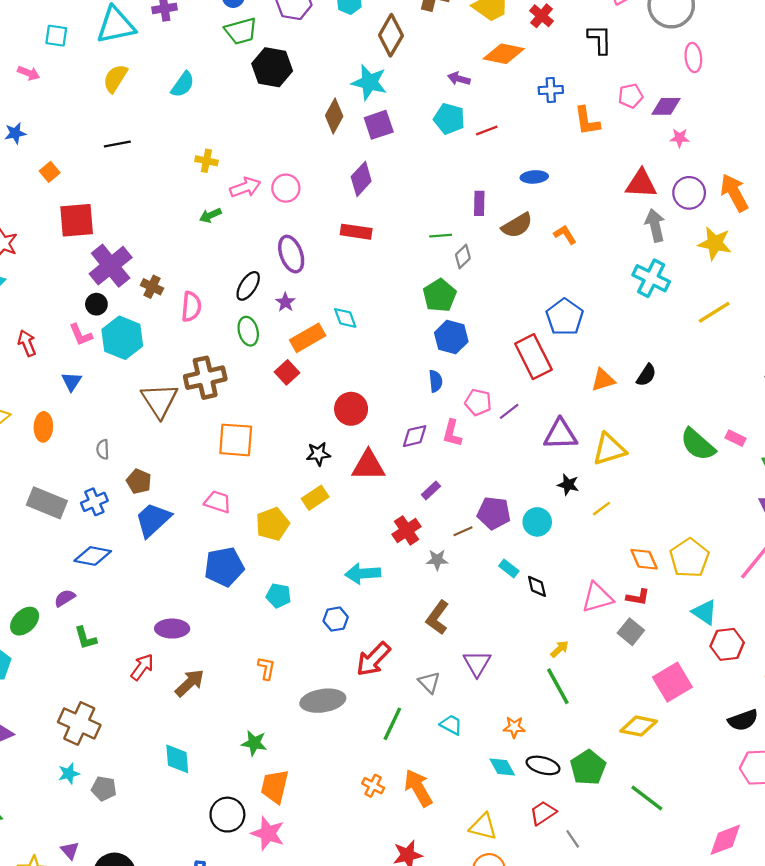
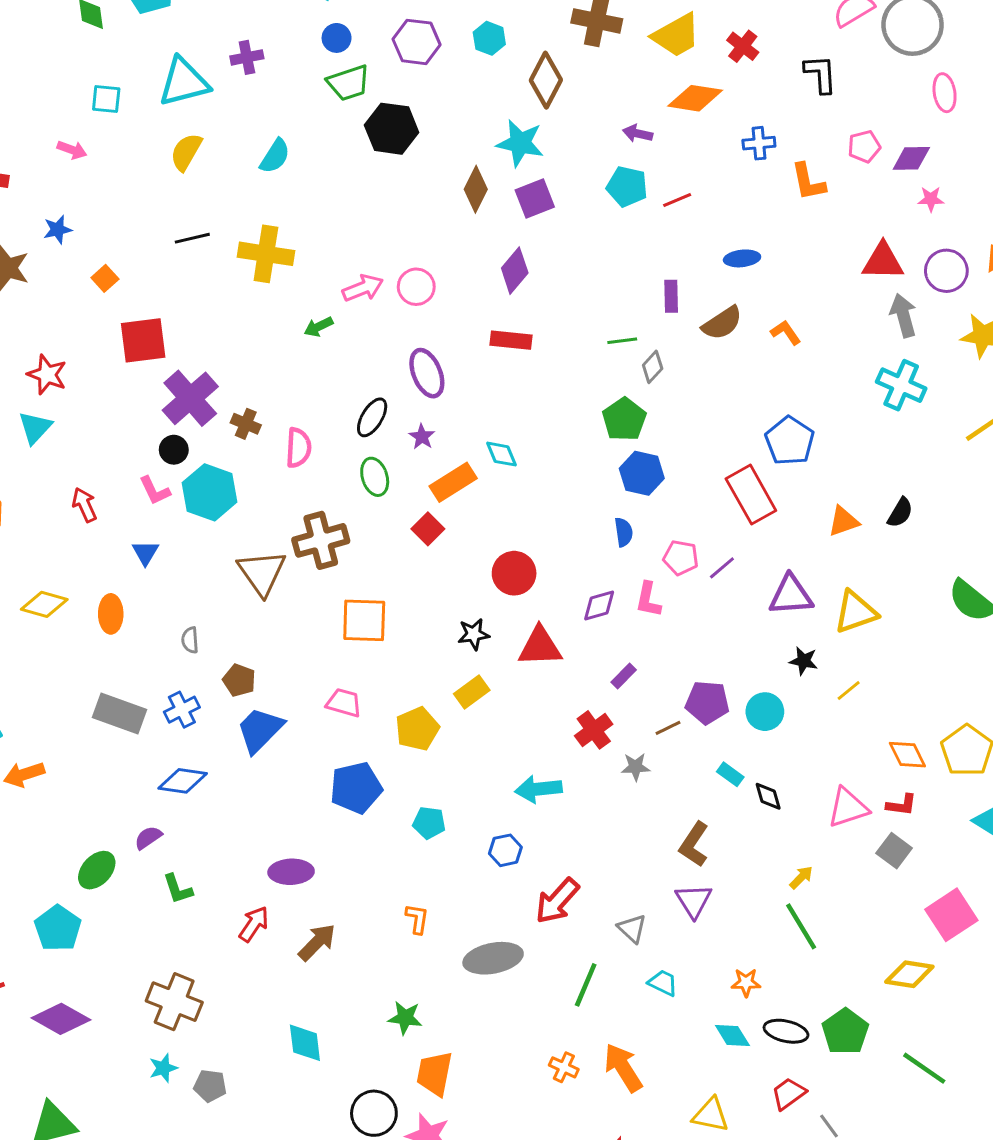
yellow cross: (206, 161) -> (266, 254), moved, size x1.8
brown L-shape: (437, 617) -> (694, 844), moved

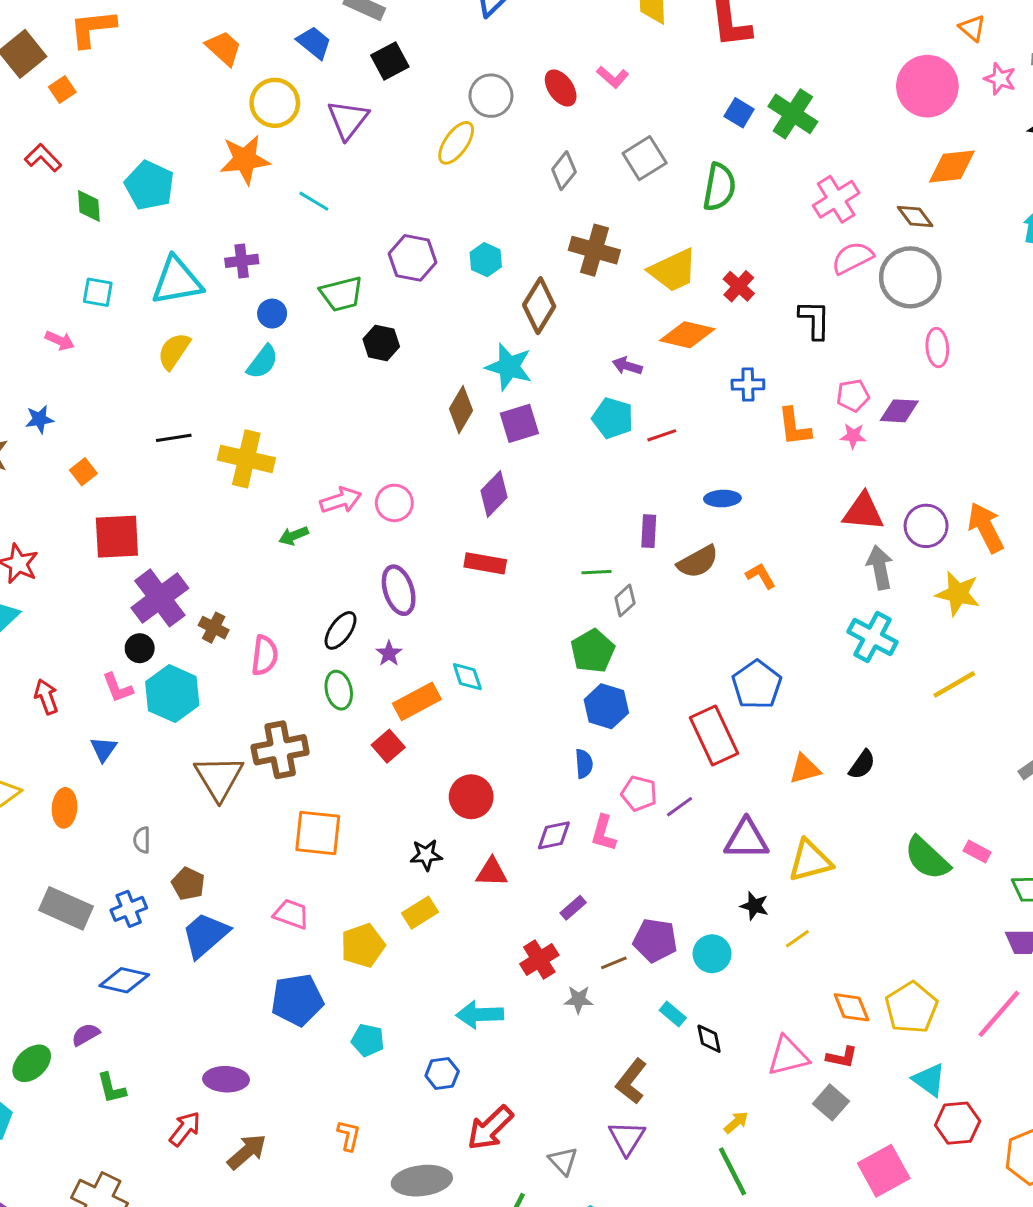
blue circle: (337, 38) -> (272, 314), moved
black hexagon: (392, 129) -> (381, 343), size x0.7
pink star: (931, 199) -> (853, 436), moved
red triangle: (540, 647) -> (492, 872), size x0.7

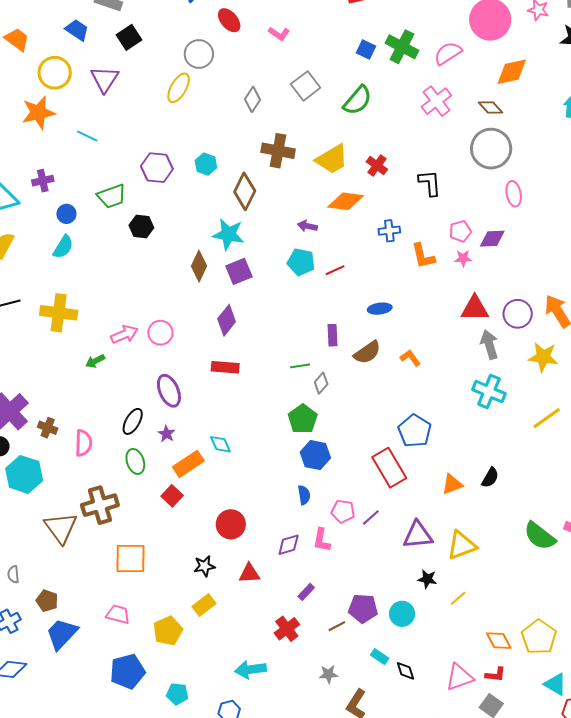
red ellipse: (561, 88) -> (229, 20), moved
green semicircle: (719, 187) -> (357, 100), turned 36
pink semicircle: (852, 258) -> (448, 53), moved
gray star: (579, 1000) -> (328, 674), moved

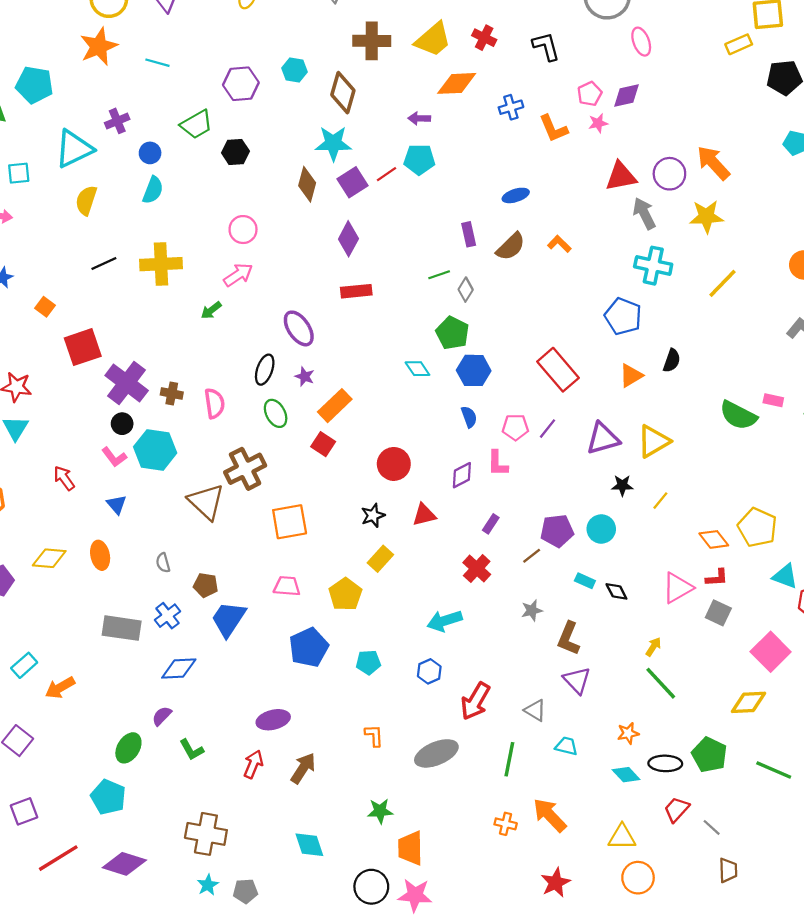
red line: (335, 270) -> (386, 174), moved
pink circle: (160, 333) -> (243, 230), moved
blue pentagon: (415, 431) -> (623, 316), moved
cyan diamond: (220, 444) -> (417, 369), moved

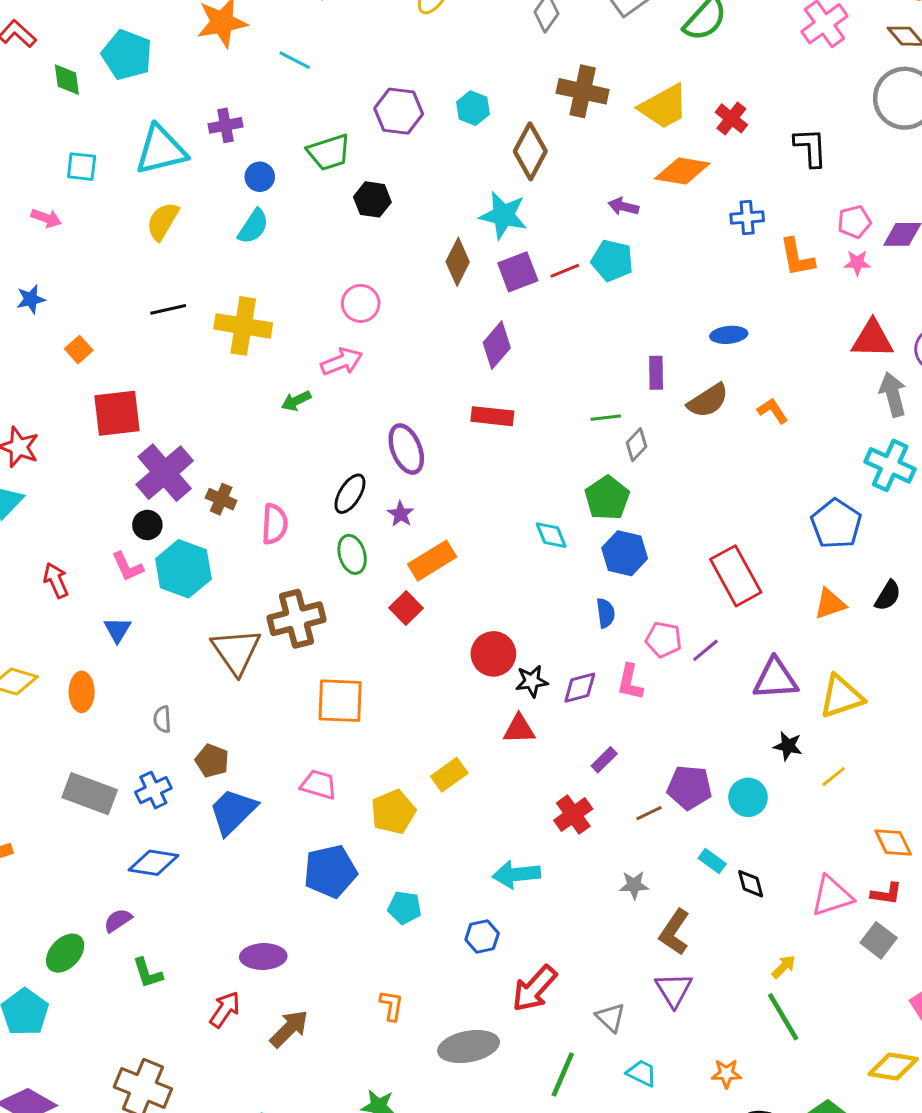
black star: (373, 515) -> (532, 681), moved

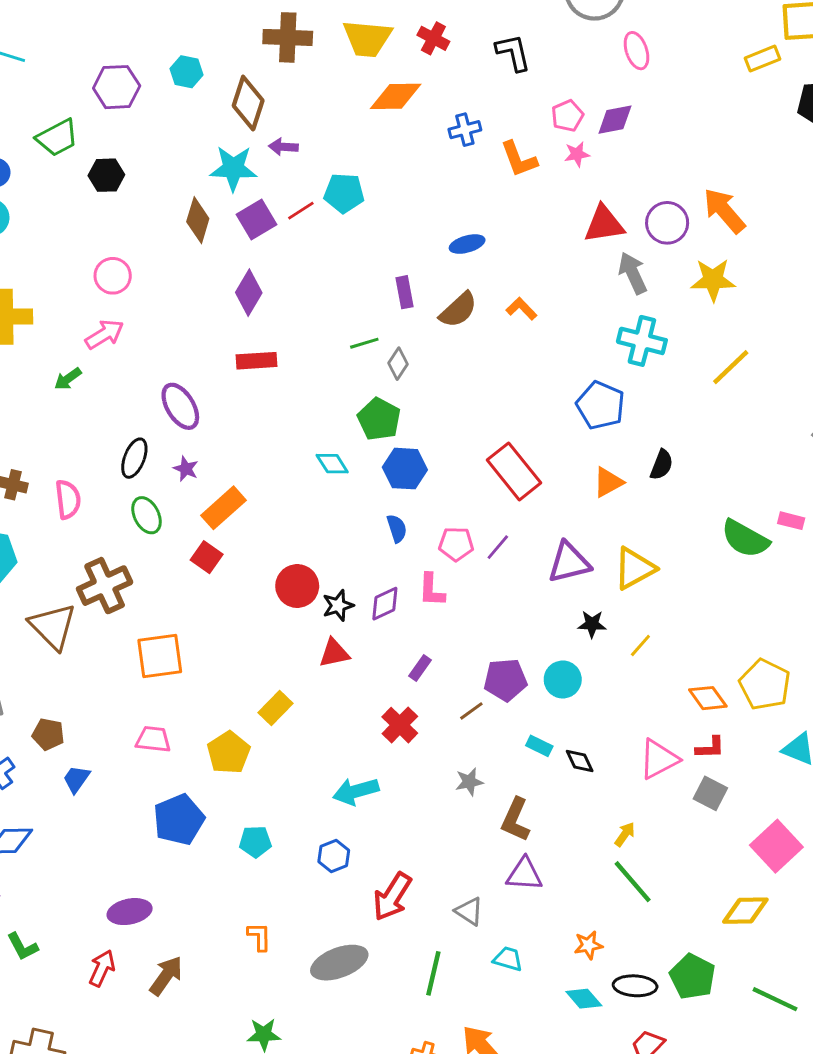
yellow trapezoid: (664, 107) -> (367, 38), turned 44
purple arrow: (623, 206) -> (283, 147), moved
blue trapezoid: (233, 811) -> (76, 779), size x0.6
purple triangle: (674, 990) -> (524, 874), turned -45

